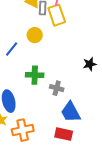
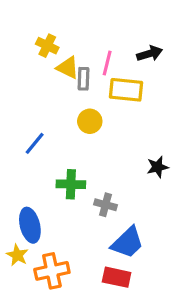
yellow rectangle: (57, 15) -> (126, 90), moved, turned -65
yellow circle: (35, 35) -> (90, 121), moved
blue trapezoid: (71, 112) -> (128, 243), turned -105

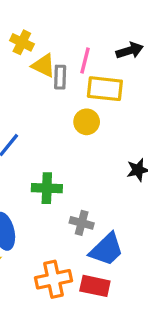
yellow circle: (90, 121) -> (87, 122), moved
gray cross: (106, 205) -> (82, 223), moved
orange cross: (52, 271) -> (53, 279), moved

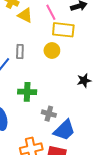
pink line: (85, 61) -> (51, 12), turned -42
gray rectangle: (60, 77) -> (20, 52), moved

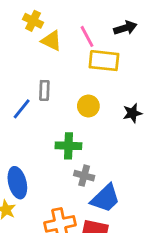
yellow circle: (52, 50) -> (88, 106), moved
black star: (84, 80) -> (132, 113), moved
green cross: (27, 92) -> (68, 146), moved

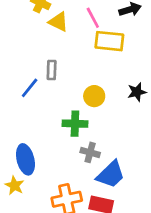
yellow circle: (88, 106) -> (94, 96), moved

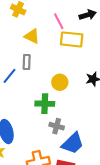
yellow triangle: (58, 22) -> (32, 36), moved

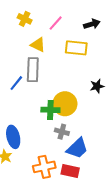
pink line: (59, 21) -> (56, 23), moved, turned 70
gray rectangle: (27, 62) -> (33, 70), size x1.6
yellow circle: (60, 82) -> (65, 104), moved, size x1.5

